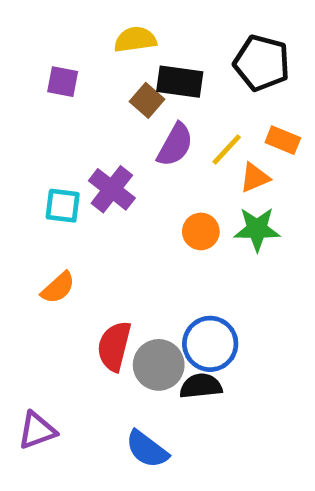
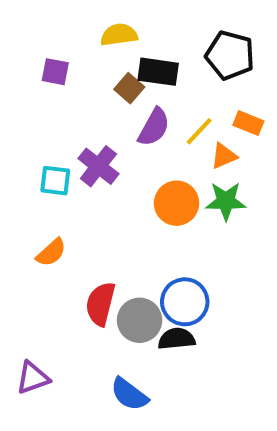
orange circle: (201, 231) -> (177, 203), size x1.4

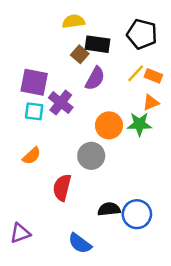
purple square: (55, 72) -> (34, 82), moved, size x1.6
yellow line: (199, 131) -> (136, 73), moved
orange triangle: (224, 156) -> (151, 103), moved
blue circle: (185, 302) -> (137, 214), moved
gray circle: (140, 320) -> (91, 156), moved

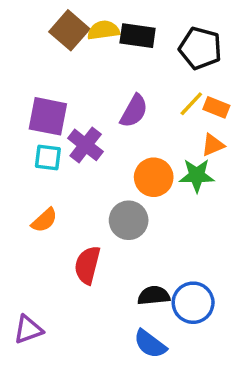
black rectangle: (98, 44) -> (138, 36), moved
brown square: (80, 54) -> (69, 30), moved, size x1.5
blue semicircle: (80, 243) -> (150, 344), moved

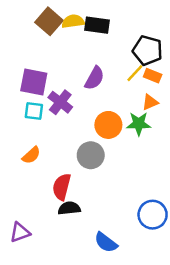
black pentagon: (200, 48) -> (148, 50), moved
black semicircle: (154, 296) -> (69, 208), moved
blue circle: (193, 303) -> (153, 215), moved

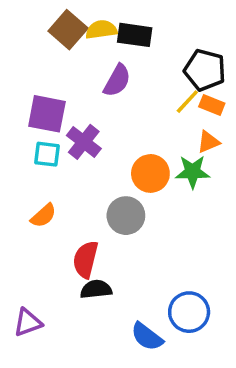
purple semicircle: (94, 78) -> (117, 81), moved
blue circle: (153, 215) -> (189, 312), moved

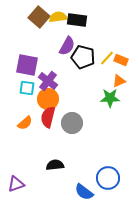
black pentagon: (205, 70) -> (83, 57), moved
orange circle: (150, 173) -> (48, 99), moved
red semicircle: (86, 259) -> (48, 117), moved

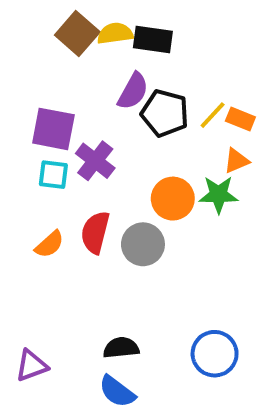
orange circle: (48, 99) -> (173, 199), moved
black semicircle: (55, 165) -> (121, 348), moved
blue semicircle: (84, 192) -> (117, 391), moved

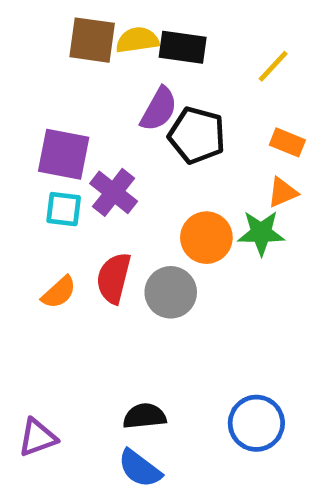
brown square: (77, 33) -> (92, 40), turned -33
yellow line: (213, 115) -> (273, 66), moved

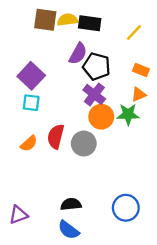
purple square: (64, 154) -> (31, 76), turned 32
purple cross: (114, 192) -> (94, 94), moved

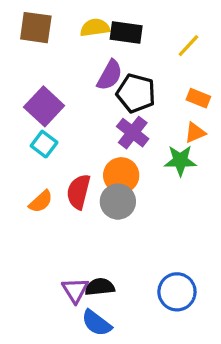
brown square: (45, 20) -> (36, 28), moved
cyan square: (31, 103) -> (44, 144), turned 30
orange circle: (101, 117) -> (121, 175), moved
purple triangle: (18, 215) -> (75, 290), moved, turned -42

